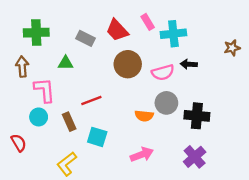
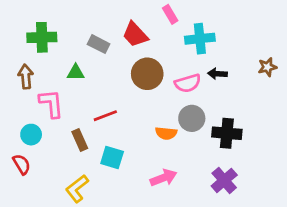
pink rectangle: (148, 22) -> (170, 14), moved
brown star: (232, 48) -> (267, 67), moved
cyan circle: (39, 117) -> (31, 135), moved

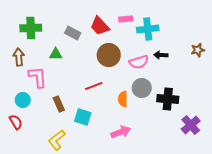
pink rectangle: (170, 14) -> (126, 19), moved, turned -64
red line: (105, 116) -> (94, 86), moved
orange semicircle: (166, 133) -> (123, 99), turned 84
purple cross: (224, 180) -> (191, 125), moved

